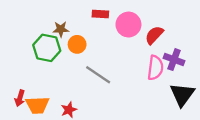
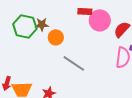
red rectangle: (100, 14) -> (85, 11), moved
green hexagon: (47, 48) -> (25, 26), moved

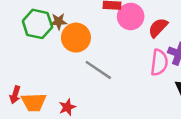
orange circle: (56, 37) -> (76, 38), size x1.5

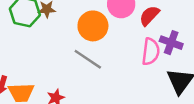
orange circle: (76, 38) -> (93, 26), moved

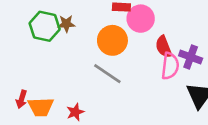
red semicircle: (149, 16) -> (164, 47), moved, turned -65

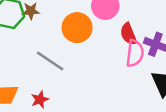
gray line: (107, 74) -> (50, 61), moved

